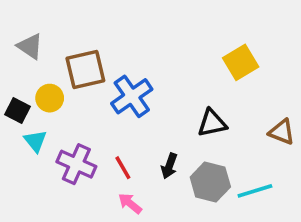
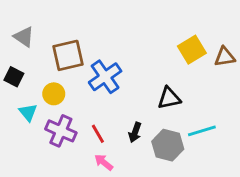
yellow circle: (50, 98) -> (54, 94), moved
black square: (18, 111) -> (14, 77), moved
brown triangle: (282, 132) -> (225, 57), moved, turned -30
cyan line: (255, 191) -> (202, 131), moved

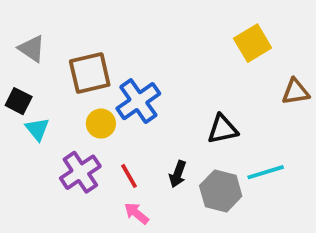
yellow square: (192, 50) -> (253, 43), moved
brown triangle: (225, 57) -> (296, 92), moved
yellow circle: (54, 94) -> (101, 124), moved
cyan triangle: (28, 112) -> (37, 129), moved
purple cross: (61, 131) -> (80, 172), turned 32

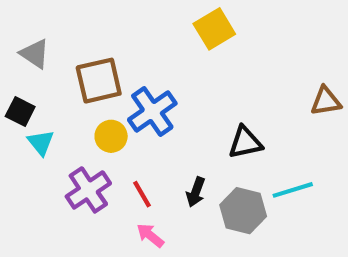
yellow square: (253, 43) -> (214, 29), moved

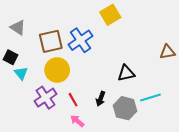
blue cross: (152, 111) -> (80, 40), moved
yellow circle: (111, 136) -> (57, 70), size x1.5

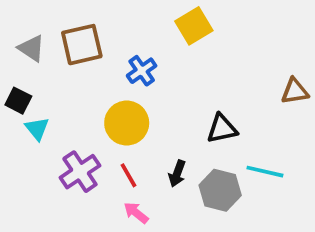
blue cross: (80, 40) -> (142, 71), size x0.7
brown square: (51, 41) -> (82, 45), moved
yellow circle: (57, 70) -> (127, 123), moved
cyan line: (151, 98) -> (265, 172), turned 30

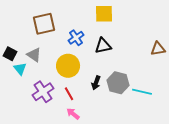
yellow square: (194, 26) -> (104, 14), turned 30
gray triangle: (31, 48) -> (34, 55), moved
black triangle: (222, 129) -> (103, 46), moved
black arrow: (177, 173) -> (96, 83), moved
gray hexagon: (220, 190) -> (118, 83), moved

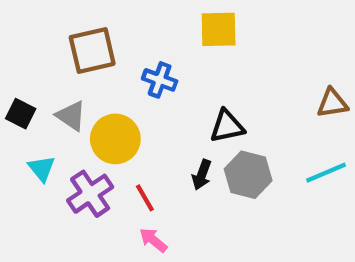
blue cross: (76, 38) -> (160, 80), turned -35
black triangle: (103, 46) -> (227, 126), moved
yellow circle: (68, 66) -> (115, 139), moved
cyan triangle: (20, 69) -> (42, 168), moved
cyan line: (142, 92) -> (326, 173), moved, turned -36

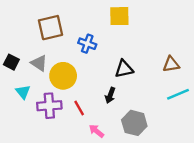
brown triangle: (332, 103) -> (171, 64), moved
gray hexagon: (248, 175) -> (134, 123), moved
purple cross: (90, 194) -> (49, 106), turned 30
pink arrow: (153, 240) -> (96, 131), moved

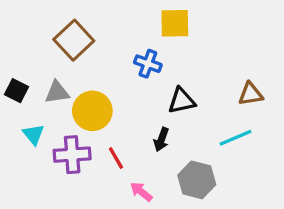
brown square: (50, 28) -> (74, 40), turned -30
blue cross: (87, 44) -> (148, 64), moved
gray triangle: (39, 63) -> (57, 92), turned -42
cyan line: (178, 94) -> (235, 138), moved

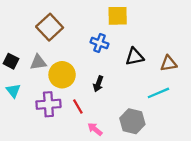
black triangle: (182, 101) -> (135, 57), moved
cyan triangle: (33, 134) -> (13, 91), moved
black arrow: (161, 139) -> (98, 84), moved

